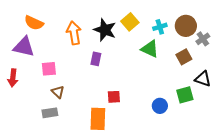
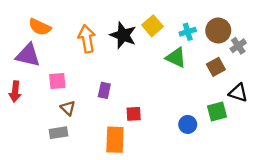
purple rectangle: (96, 59) -> (104, 90), moved

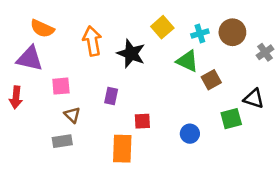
black star: (123, 35) -> (131, 54), moved
gray cross: (238, 46) -> (265, 52), moved
brown square: (216, 67) -> (211, 80), moved
blue circle: (188, 124) -> (190, 134), moved

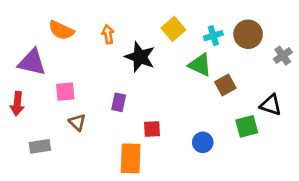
orange semicircle: (42, 28) -> (61, 30), moved
orange arrow: (92, 41) -> (108, 34), moved, size x0.6
gray rectangle: (62, 141) -> (40, 146), moved

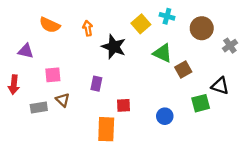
cyan cross: (213, 36) -> (167, 16), moved, turned 32
purple triangle: (32, 62) -> (26, 51), size x0.7
gray rectangle: (40, 146) -> (39, 107), moved

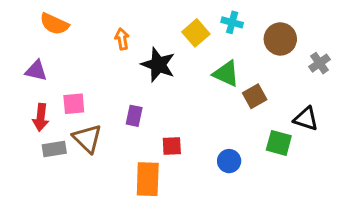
orange semicircle: (50, 25) -> (54, 24), moved
red arrow: (14, 85) -> (41, 117), moved
brown triangle: (63, 100) -> (87, 138), size x1.5
green square: (201, 103) -> (279, 143), turned 30

